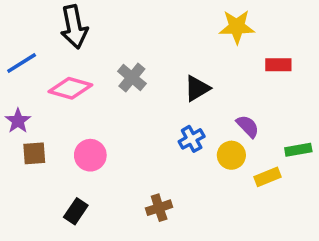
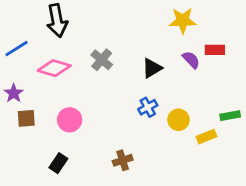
purple semicircle: (248, 126) -> (191, 60), moved

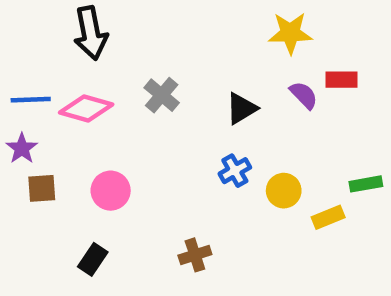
blue line: (16, 49) -> (31, 100), moved, turned 30

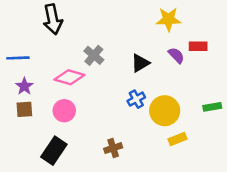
pink diamond: (86, 108) -> (69, 77), moved
purple star: (22, 148) -> (24, 86), moved
yellow circle: (284, 191) -> (165, 111), size x1.5
yellow rectangle: (328, 217) -> (178, 139), moved
black rectangle: (93, 259) -> (54, 151), size x1.5

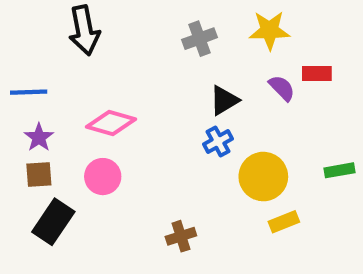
gray cross: (94, 55) -> (199, 39), moved, turned 30
blue cross: (136, 99) -> (218, 142), moved
black rectangle: (54, 151) -> (53, 222), moved

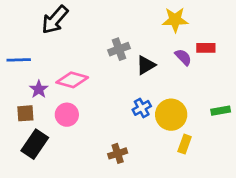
black arrow: (84, 30) -> (55, 20), turned 52
gray cross: (199, 39) -> (119, 49), moved
purple star: (39, 137) -> (39, 89), moved
blue cross: (218, 142) -> (142, 108), moved
yellow rectangle: (284, 222) -> (185, 144), turned -48

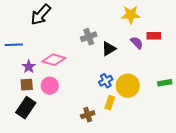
brown square: (25, 113) -> (27, 85), moved
yellow rectangle: (185, 144) -> (110, 103), moved

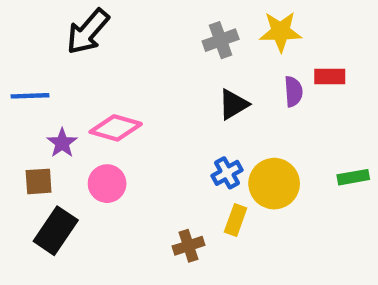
gray cross: (89, 37) -> (221, 40), moved
purple semicircle: (137, 43) -> (293, 92), turned 40
brown square: (27, 85) -> (39, 181), moved

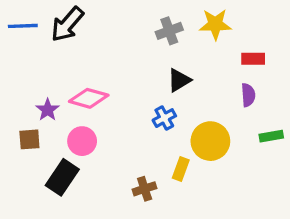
purple semicircle: (293, 92) -> (248, 95), moved
blue line: (30, 96) -> (23, 26), moved
blue cross: (227, 173) -> (164, 118), moved
black rectangle: (56, 231) -> (62, 177), moved

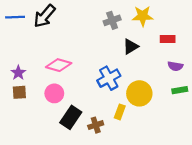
black triangle: (179, 80) -> (131, 47), moved
purple semicircle: (248, 95) -> (175, 66), moved, turned 104
purple star: (48, 110) -> (18, 73), moved
blue cross: (164, 118) -> (109, 78), size x1.5
black rectangle: (62, 177) -> (71, 117), moved

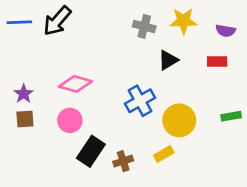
gray cross: (112, 20) -> (144, 26), turned 35
red rectangle: (168, 39) -> (217, 62), moved
purple semicircle: (175, 66) -> (226, 31), moved
yellow rectangle: (120, 112) -> (164, 154), moved, turned 40

